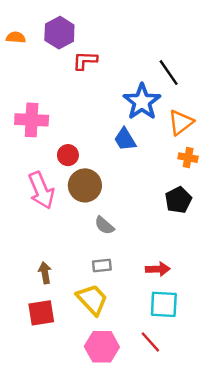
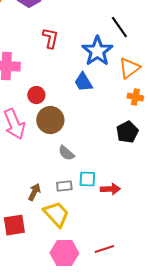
red L-shape: (85, 60) -> (50, 38), moved, turned 100
brown arrow: (45, 273) -> (34, 192), moved, turned 36
cyan square: (164, 304) -> (87, 179), moved, size x0.7
red line: (150, 342) -> (104, 249), turned -66

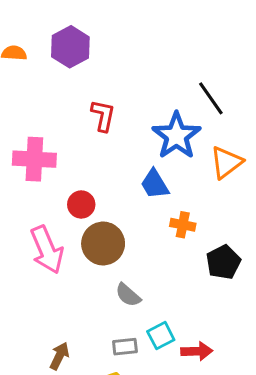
orange cross: (135, 97) -> (183, 225), moved
cyan square: (87, 179) -> (161, 336), turned -30
brown arrow: (34, 192) -> (59, 356), moved

